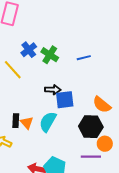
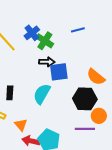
blue cross: (29, 50) -> (32, 33), moved
green cross: (50, 55) -> (45, 41), moved
orange triangle: (27, 123) -> (21, 125), moved

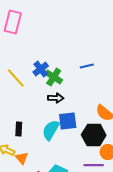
blue square: (59, 72) -> (68, 121), moved
orange triangle: (21, 125) -> (22, 158), moved

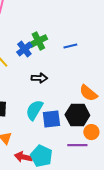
green cross: (54, 77) -> (38, 41), moved, turned 30
blue square: (68, 121) -> (51, 119), moved

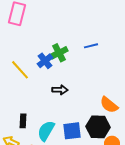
blue line: (70, 46) -> (91, 46), moved
cyan semicircle: (34, 110) -> (46, 131), moved

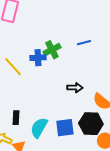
blue cross: (45, 61) -> (38, 58), turned 35
black arrow: (60, 90) -> (75, 88), moved

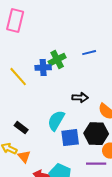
black rectangle: (16, 118) -> (21, 128), turned -56
cyan semicircle: (39, 128) -> (56, 121), moved

